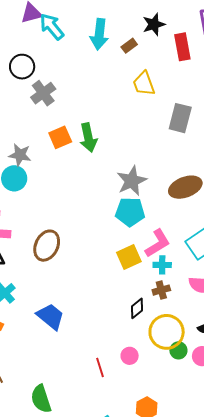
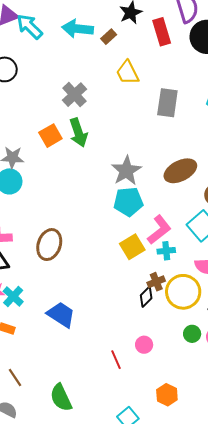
cyan arrow: (99, 34) -> (78, 29), turned 96
gray cross: (43, 93) -> (74, 95), moved
brown cross: (161, 290) -> (156, 282), moved
yellow circle: (167, 332) -> (183, 292), moved

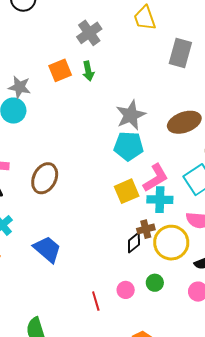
green arrow: (78, 133) -> (88, 71), size x0.7
cyan cross: (166, 251) -> (160, 200), size x1.4
green circle: (192, 334) -> (155, 283), moved

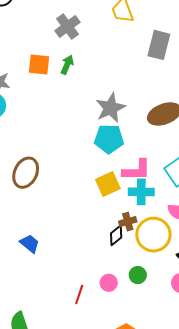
orange square: (60, 70) -> (39, 64), turned 30
green arrow: (88, 71) -> (67, 65), turned -144
pink L-shape: (156, 178) -> (137, 170), turned 32
blue trapezoid: (47, 249) -> (30, 244), size x0.7
red line: (96, 301) -> (79, 295), turned 36

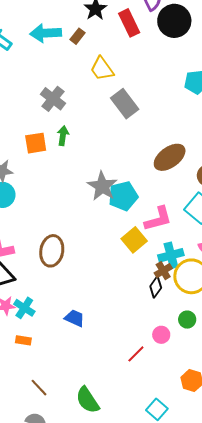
gray rectangle: (159, 45) -> (125, 104), moved, turned -36
gray star: (111, 108) -> (102, 186), moved
cyan cross: (141, 192) -> (171, 255), moved
red line: (79, 295) -> (136, 354), turned 42

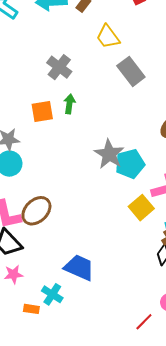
brown ellipse: (52, 251) -> (36, 211), moved, turned 36
cyan cross: (24, 308) -> (52, 294), moved
blue trapezoid: (75, 318) -> (79, 268), moved, size x1.5

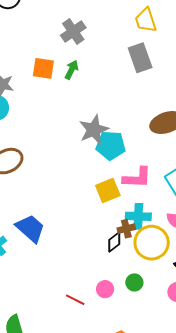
yellow trapezoid: (108, 37) -> (146, 20), moved
red line: (144, 322) -> (75, 300), turned 54

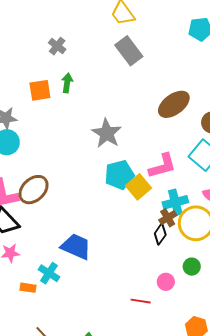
gray cross: (73, 32) -> (57, 46), size x0.7
cyan pentagon: (111, 145) -> (119, 175), moved

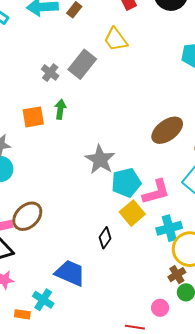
gray rectangle: (129, 51) -> (82, 64), moved, turned 76
cyan pentagon: (119, 175) -> (126, 183), moved
brown cross: (168, 218) -> (177, 275), moved
black diamond: (160, 234) -> (105, 238), moved

